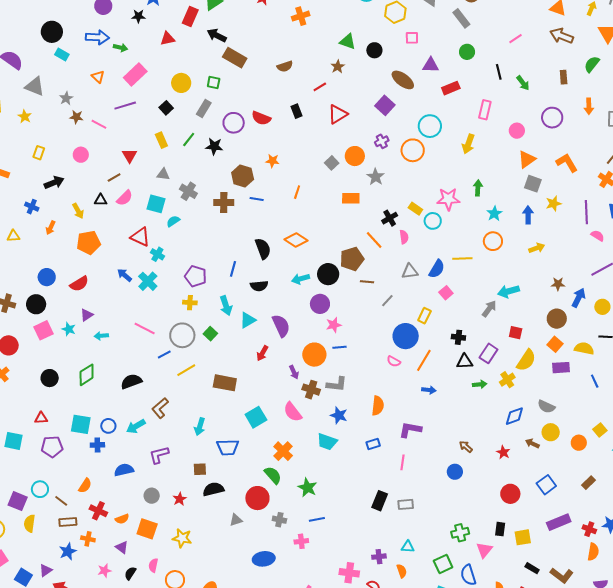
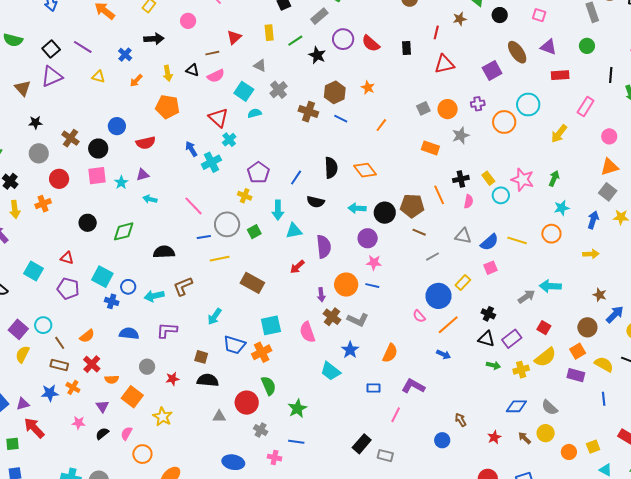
red line: (320, 87) -> (436, 32), turned -64
orange cross: (283, 451) -> (262, 352), moved

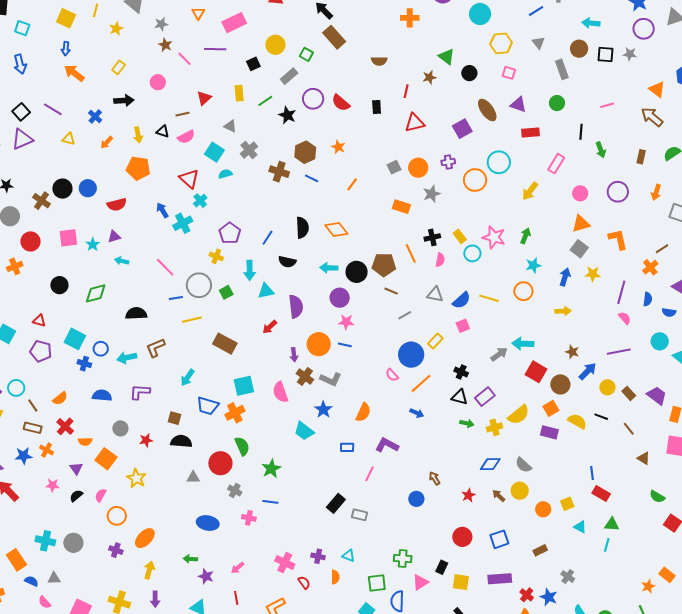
black circle: (98, 149) -> (62, 189), moved
red square: (544, 328) -> (536, 372), moved, size x1.5
blue line: (604, 399) -> (592, 473), moved

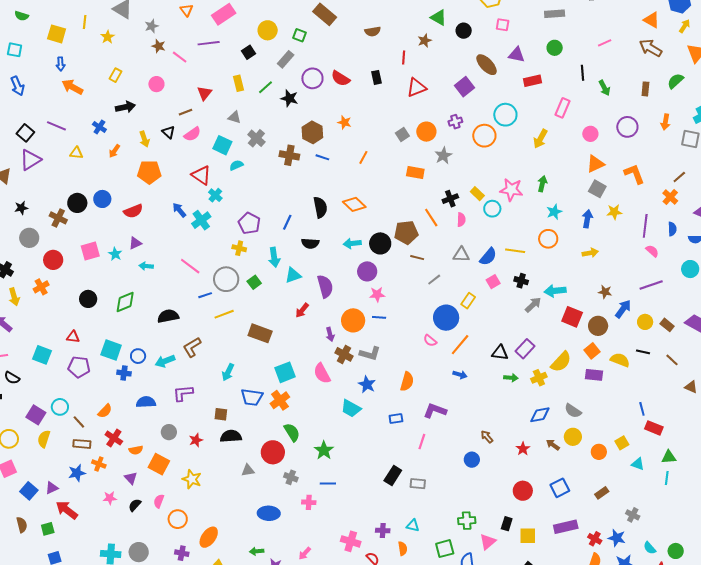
gray rectangle: (562, 69) -> (555, 14), turned -66
black triangle: (163, 131) -> (168, 132), turned 32
black cross: (461, 372) -> (521, 281), moved

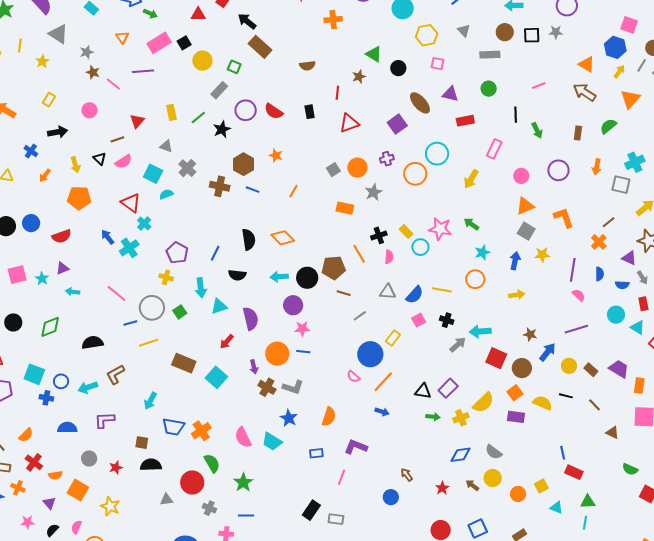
black square: (249, 52) -> (184, 43), moved
black star: (289, 98) -> (222, 129), turned 30
green arrow: (542, 184) -> (471, 224), turned -70
cyan square: (285, 372) -> (216, 377), moved, turned -30
pink semicircle: (322, 373) -> (243, 437), moved

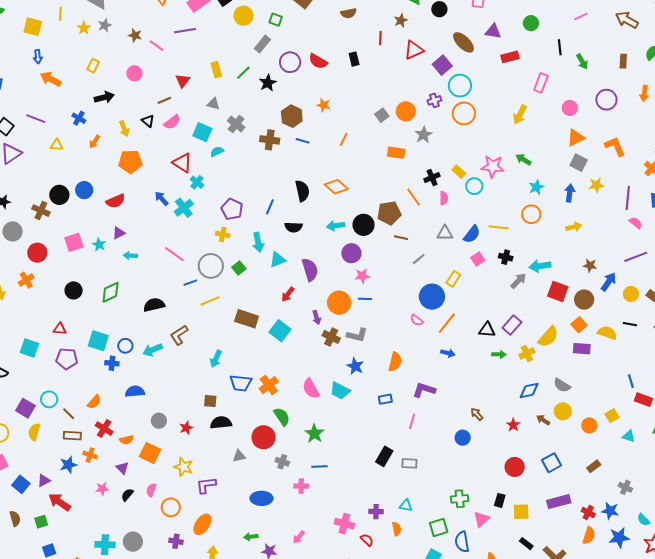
gray star: (87, 52) -> (105, 25), moved
red triangle: (349, 123) -> (414, 50), moved
cyan circle: (437, 154) -> (460, 86), moved
purple L-shape: (105, 420) -> (206, 485), moved

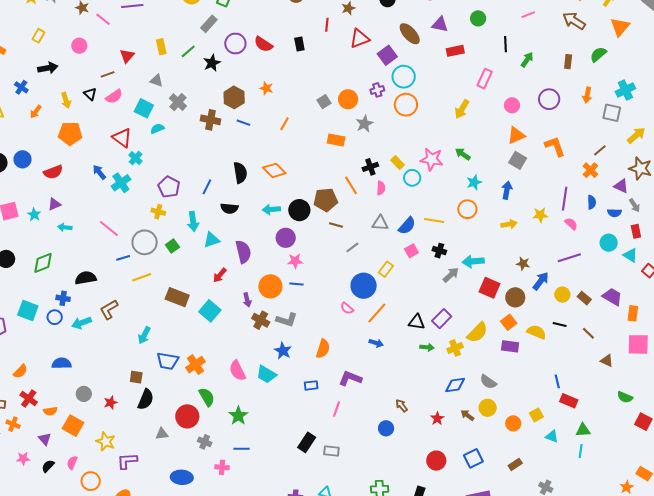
green arrow: (582, 61) -> (527, 60), turned -119
yellow star: (596, 185) -> (540, 215), moved
blue cross: (112, 363) -> (63, 298), moved
black semicircle: (221, 423) -> (146, 399), turned 115

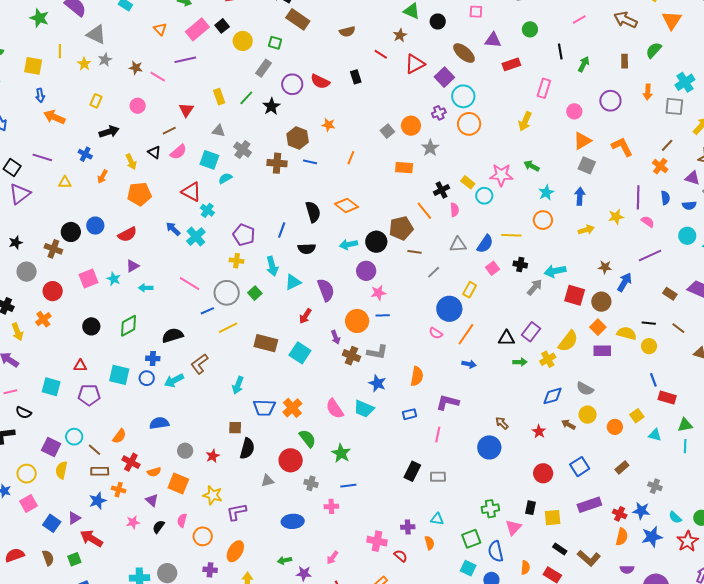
red line: (327, 25) -> (381, 54), turned -56
yellow circle: (562, 295) -> (649, 346), moved
blue circle: (386, 428) -> (489, 447), size x1.5

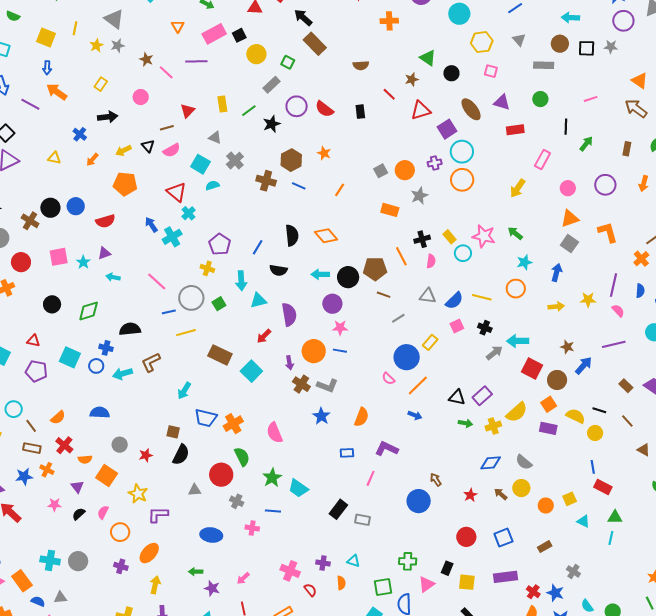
purple line: (42, 157) -> (30, 104), moved
yellow arrow: (131, 162) -> (123, 151), turned 77
cyan trapezoid: (364, 409) -> (298, 488), moved

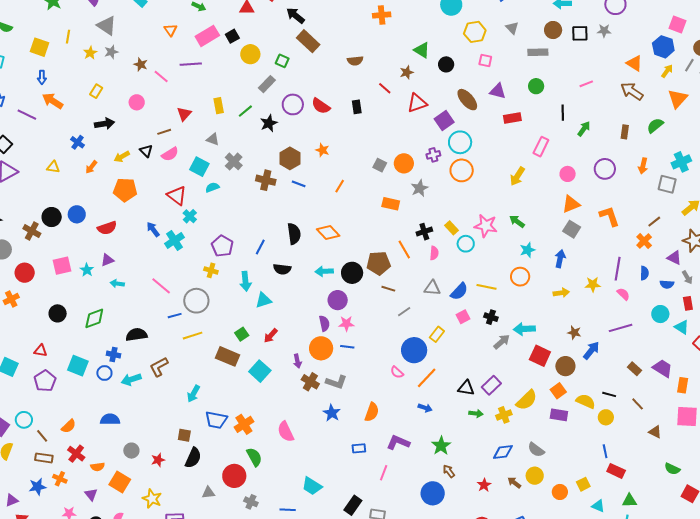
gray square: (381, 171) -> (380, 165), turned -32
green square: (219, 304) -> (242, 334), moved
purple semicircle: (289, 315) -> (324, 323), moved, size x0.7
purple pentagon: (36, 371) -> (45, 381), turned 30
green star: (272, 478) -> (441, 446), moved

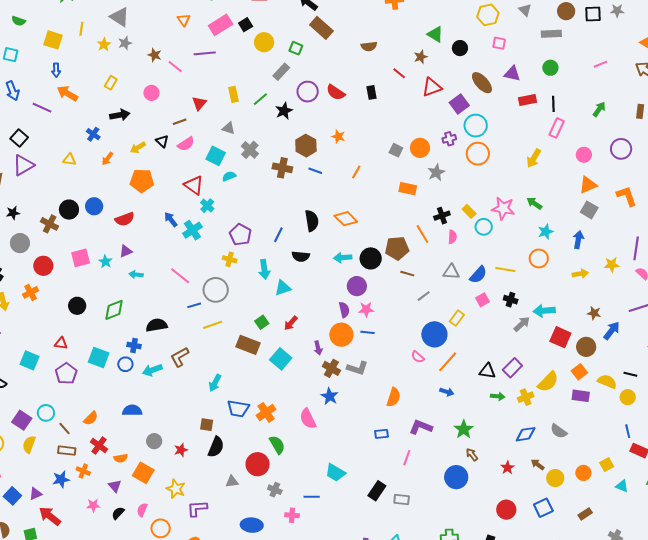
black line: (563, 113) -> (553, 104), moved
blue star: (332, 413) -> (330, 396), moved
yellow circle: (535, 476) -> (555, 478), moved

